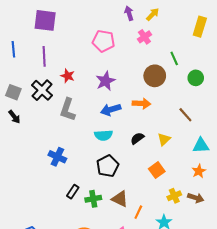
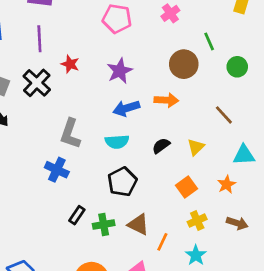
gray L-shape: (68, 110) -> (70, 134), moved
orange star: (199, 171) -> (227, 184), moved
yellow cross: (174, 196) -> (197, 220), moved

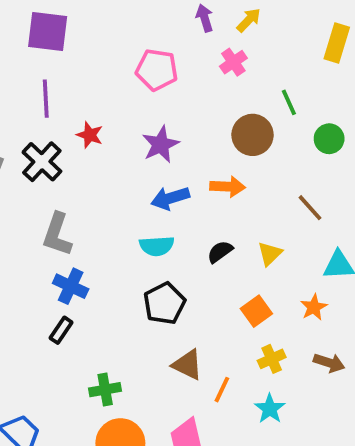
gray L-shape: (70, 134) -> (57, 234), moved
black rectangle: (77, 215) -> (61, 330), moved
green cross: (104, 225) -> (105, 390), moved

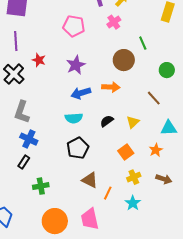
green circle: (329, 139) -> (167, 70), moved
green cross: (105, 390) -> (41, 186), moved

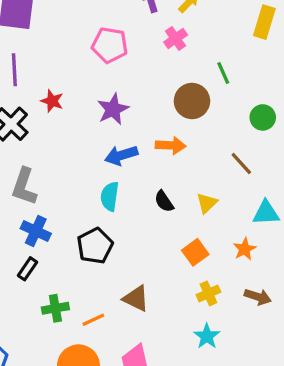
cyan semicircle: (74, 118) -> (110, 196), turned 102
black semicircle: (107, 121) -> (164, 201), turned -88
black pentagon: (78, 148) -> (95, 246), moved
orange line: (108, 193) -> (93, 320), moved, turned 40

